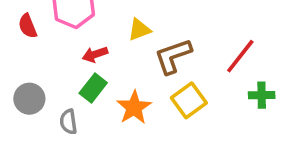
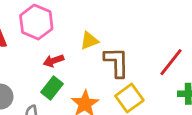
brown L-shape: (173, 56) -> (117, 62), turned 108

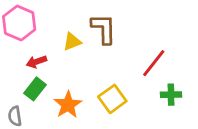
brown L-shape: (117, 62) -> (104, 29), moved

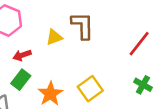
red line: (154, 63) -> (139, 44), moved
green cross: (171, 95) -> (143, 85), turned 30

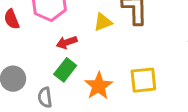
yellow square: (90, 89) -> (143, 80), turned 30

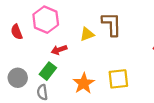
green rectangle: (65, 70) -> (48, 71), moved

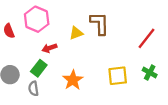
yellow square: (118, 79) -> (118, 76), moved

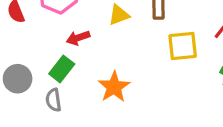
yellow square: (118, 76) -> (183, 46), moved

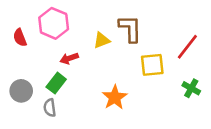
orange star: (114, 87) -> (115, 97), moved

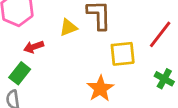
orange star: (115, 97) -> (100, 89), moved

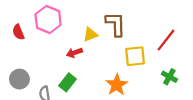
red arrow: (34, 47) -> (74, 53), moved
green rectangle: (20, 73) -> (68, 82), moved

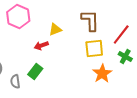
brown L-shape: (116, 24) -> (90, 20), moved
green cross: (169, 77) -> (125, 56), moved
orange star: (117, 85) -> (102, 73), moved

